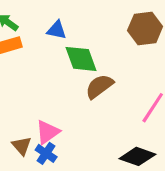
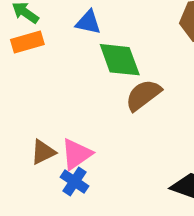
brown triangle: (22, 146) -> (43, 152), moved, turned 45

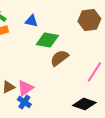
green diamond: (120, 60) -> (47, 40), turned -60

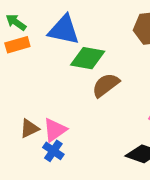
blue triangle: (31, 21) -> (64, 30), size x1.6

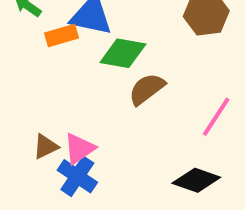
orange rectangle: (17, 45) -> (61, 35), moved
blue cross: (53, 151) -> (77, 176), size x1.4

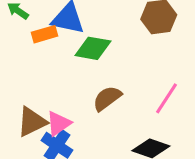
brown semicircle: (147, 89) -> (107, 98), moved
brown triangle: (46, 147) -> (32, 122), size x1.5

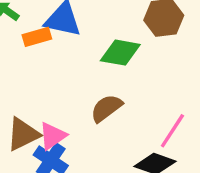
green diamond: (93, 48) -> (120, 53), moved
pink line: (167, 98) -> (172, 131), moved

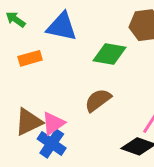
orange rectangle: (37, 37) -> (30, 58), moved

